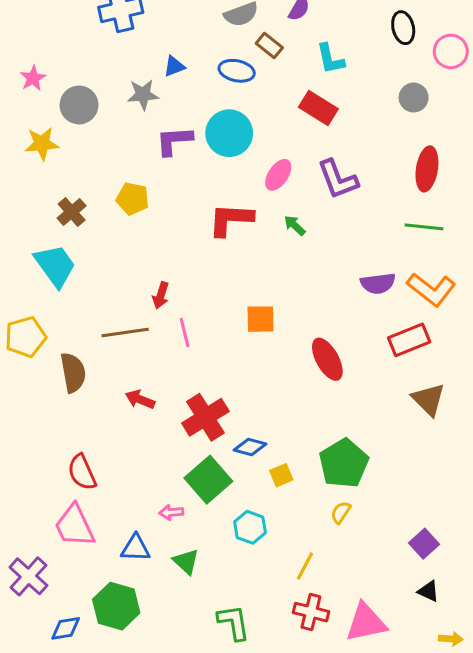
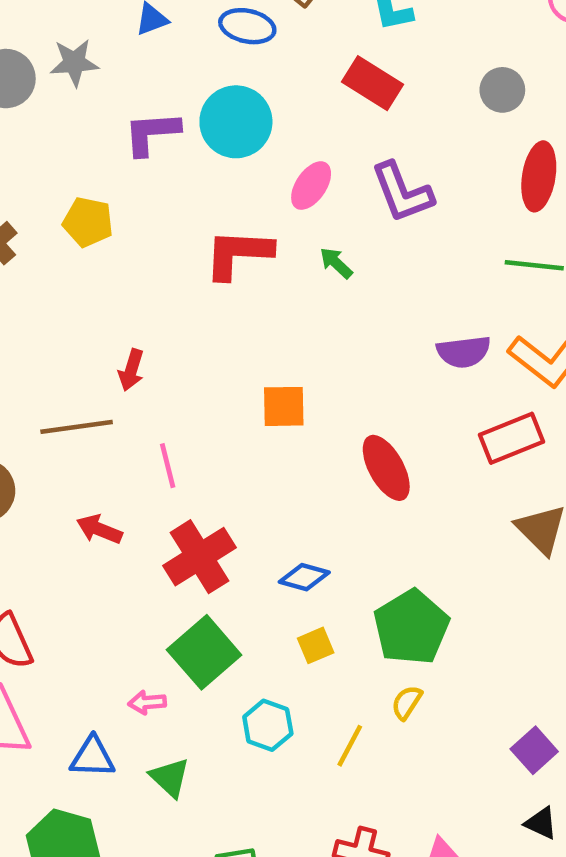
gray star: (143, 95) -> (74, 63), moved
gray circle: (414, 98) -> (502, 90), moved
pink line: (185, 332) -> (168, 466), moved
blue diamond: (250, 447) -> (304, 577), moved
yellow line: (305, 566) -> (350, 746), moved

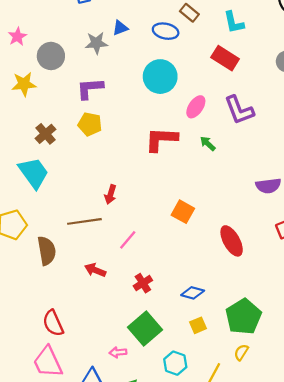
gray star: (74, 63) -> (96, 43), moved
purple L-shape: (152, 133) -> (90, 88), moved
orange square: (284, 406) -> (183, 212), turned 30
pink line: (168, 466) -> (128, 240), turned 54
red cross: (200, 557) -> (143, 283), size x0.6

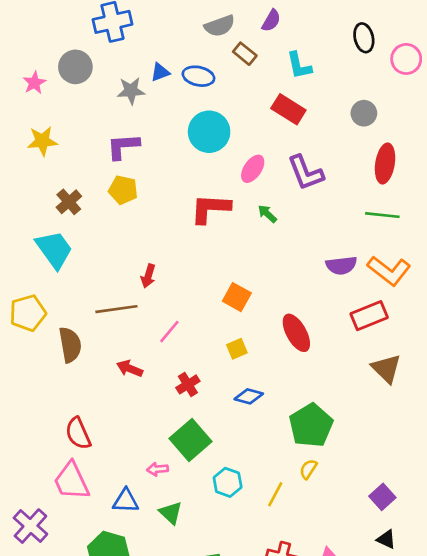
blue ellipse: (166, 31) -> (198, 76), moved
gray circle: (51, 56) -> (75, 67), moved
yellow square: (198, 325) -> (237, 349), moved

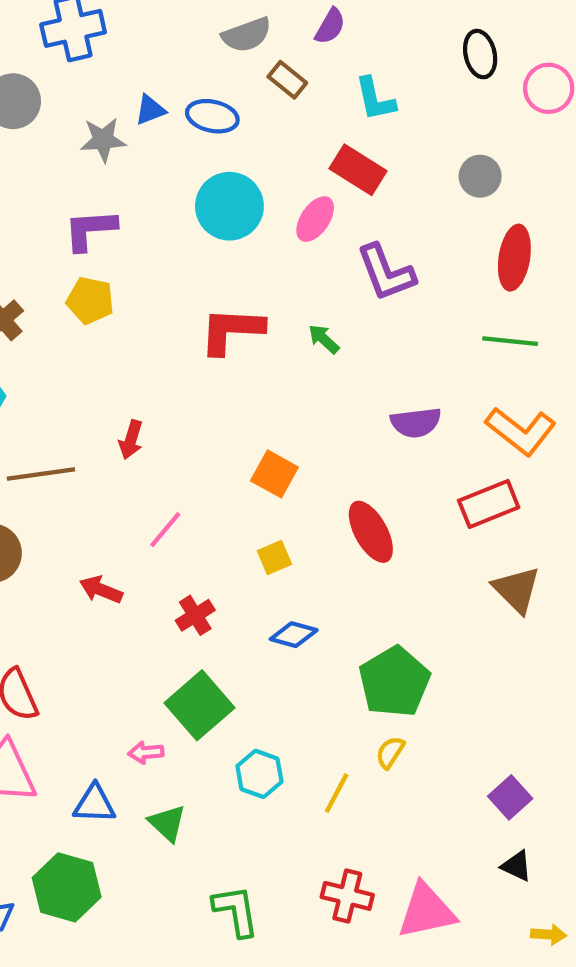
pink ellipse: (253, 169) -> (315, 219), moved
purple semicircle: (341, 265) -> (416, 423), moved
brown line: (116, 309) -> (41, 474), moved

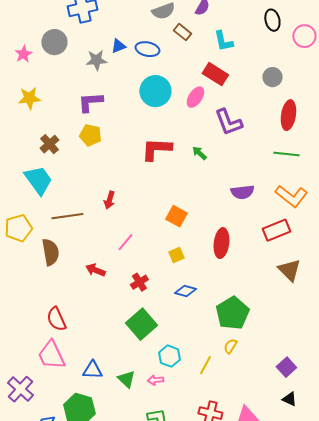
red ellipse: (371, 532) -> (221, 243), turned 36
pink arrow: (146, 752) -> (155, 380), moved

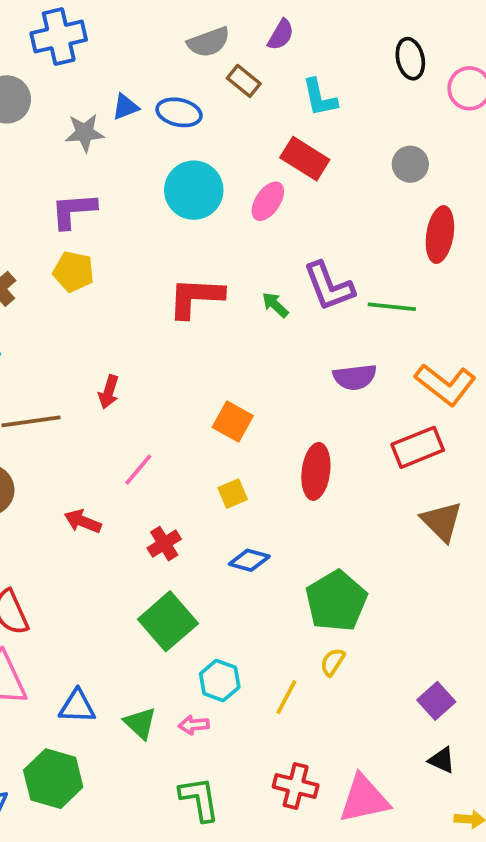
purple L-shape: (228, 122) -> (329, 286), moved
green line: (286, 154) -> (392, 307), moved

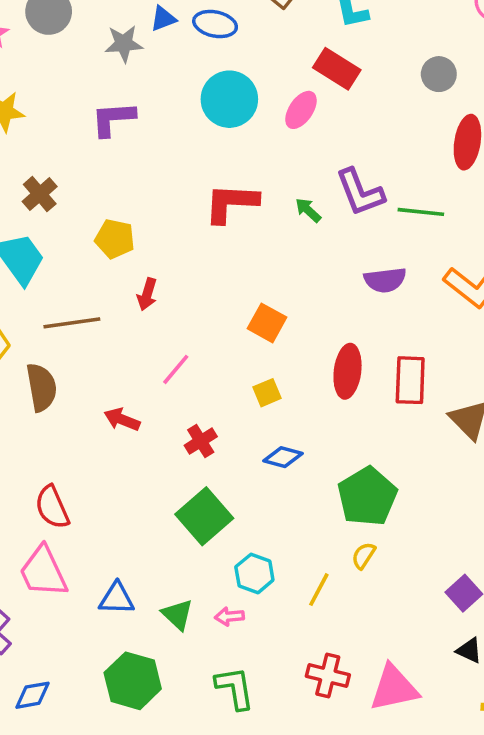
yellow pentagon: (74, 272) -> (115, 239), moved
red rectangle: (418, 447) -> (410, 380), moved, turned -66
green hexagon: (53, 779) -> (133, 681), moved

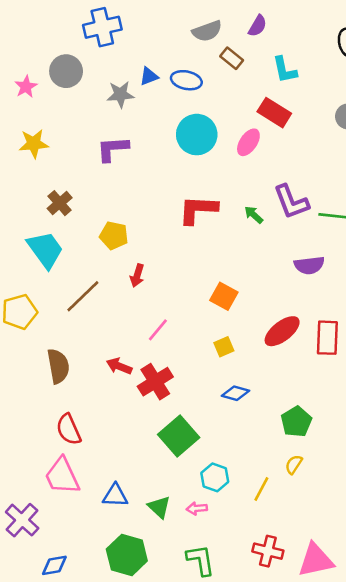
brown line: (72, 323) -> (83, 296), turned -36
red ellipse: (348, 371) -> (282, 331), turned 45
brown semicircle: (41, 387) -> (58, 366), moved
red cross: (201, 441) -> (155, 382), moved, size x1.5
green pentagon: (367, 497) -> (296, 422), size x0.7

